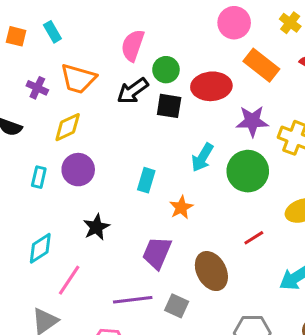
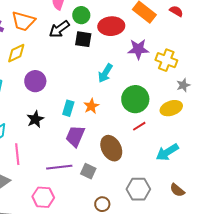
purple circle: (78, 170) -> (35, 81), moved
green circle: (248, 171) -> (135, 99), moved
cyan rectangle: (146, 180) -> (68, 108), moved
pink line: (69, 280) -> (17, 154), turned -40

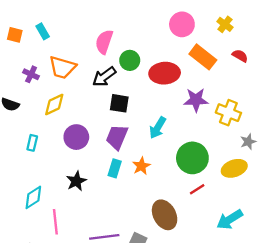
black square: (83, 39) -> (119, 103), moved
purple trapezoid: (75, 136) -> (117, 137), moved

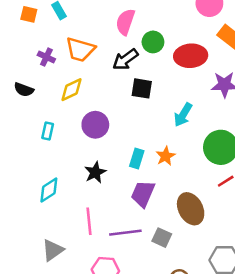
purple trapezoid: (117, 137) -> (143, 194), moved
pink line: (55, 222) -> (89, 221), moved

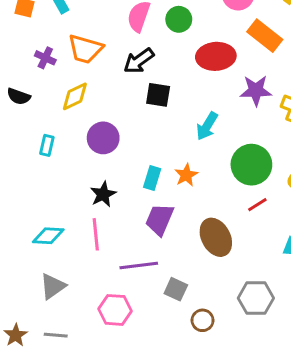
green circle: (153, 42) -> (179, 19), moved
cyan diamond: (49, 190) -> (48, 236), moved, turned 36
pink line: (89, 221) -> (96, 234), moved
gray square: (162, 238) -> (176, 289), moved

